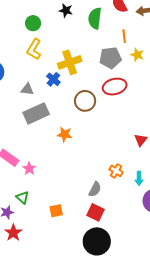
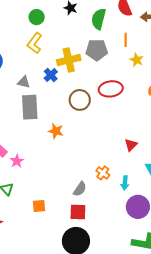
gray pentagon: (110, 58) -> (97, 50), moved
gray rectangle: (36, 113) -> (30, 107), turned -75
red square: (96, 212) -> (78, 212), turned -30

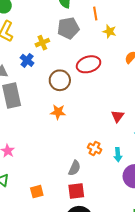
yellow cross: (69, 60) -> (42, 43), size x0.6
orange star: (56, 131) -> (58, 112), moved

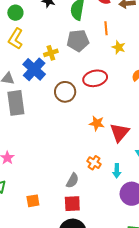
blue cross: (27, 60) -> (34, 69), size x1.6
orange star: (58, 112) -> (97, 123), moved
red triangle: (118, 116) -> (120, 132), size x1.5

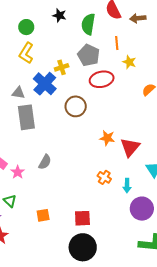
gray pentagon: (78, 41) -> (89, 55), turned 30
red ellipse: (95, 78) -> (102, 79), moved
gray semicircle: (72, 181) -> (45, 162), moved

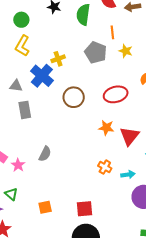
gray pentagon: (89, 55) -> (96, 52), moved
red ellipse: (102, 79) -> (116, 94), moved
gray rectangle: (26, 117) -> (25, 110), size x0.7
cyan arrow: (127, 186) -> (128, 175), turned -96

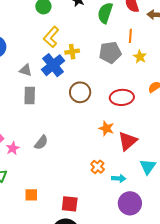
yellow L-shape: (22, 46) -> (51, 37), moved
gray pentagon: (96, 52) -> (110, 52), turned 30

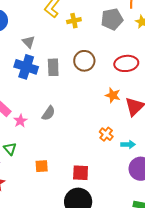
blue cross: (53, 65) -> (26, 67), moved, turned -30
gray triangle: (26, 70) -> (29, 42), turned 32
gray rectangle: (30, 96) -> (53, 67), moved

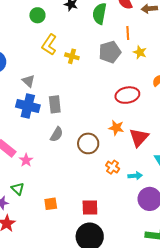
yellow cross: (74, 21) -> (72, 56), turned 32
brown circle: (84, 61) -> (88, 143), moved
gray semicircle: (48, 113) -> (57, 134), moved

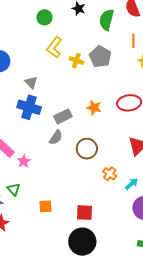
gray pentagon: (110, 52) -> (100, 57), moved, turned -30
gray rectangle: (55, 104) -> (63, 116), moved, turned 66
orange star: (116, 128) -> (94, 108), moved
cyan arrow: (135, 176) -> (132, 184), turned -40

